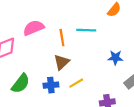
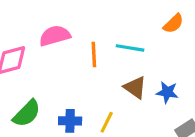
brown triangle: (62, 62) -> (135, 87), moved, turned -49
yellow line: (76, 83) -> (107, 122), turned -40

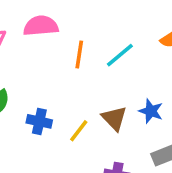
cyan line: (130, 48) -> (120, 55), turned -60
brown triangle: (135, 87) -> (114, 118), moved

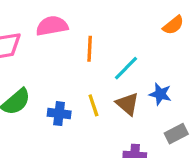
cyan line: (120, 55) -> (126, 68), moved
yellow line: (79, 131) -> (93, 105), moved, turned -50

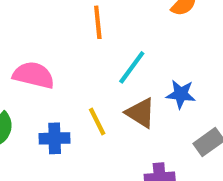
pink semicircle: (52, 26) -> (33, 75), moved, turned 32
orange line: (90, 49) -> (98, 22), moved

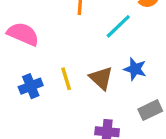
cyan line: (132, 67) -> (118, 26), moved
blue cross: (55, 138) -> (31, 86), turned -30

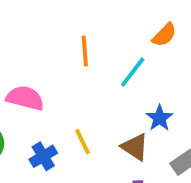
blue star: (135, 69) -> (159, 118), turned 30
brown triangle: (101, 78) -> (135, 147), moved

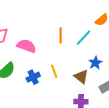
orange line: (85, 51) -> (61, 35), moved

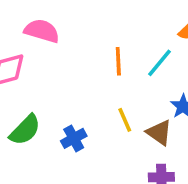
pink semicircle: (26, 46) -> (42, 31), moved
yellow line: (54, 71) -> (125, 120), moved

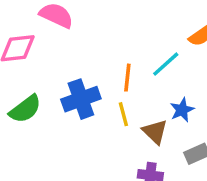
orange line: (118, 61) -> (127, 78), moved
blue cross: (74, 138) -> (81, 99), moved, size x1.5

